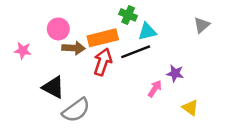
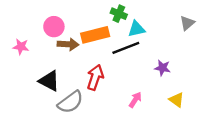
red arrow: (103, 62) -> (95, 77), moved
pink arrow: (155, 89) -> (135, 100), moved

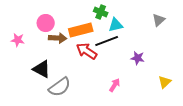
red arrow: (95, 77) -> (87, 51), moved, turned -75
yellow triangle: (177, 100) -> (165, 82), moved, turned 40

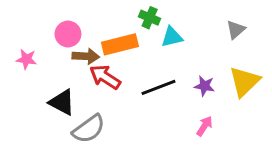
black line: (107, 41) -> (158, 87), moved
red arrow: (87, 51) -> (105, 77), moved
yellow triangle: (165, 82) -> (245, 81), moved, size x1.6
pink arrow: (115, 85) -> (204, 126), moved

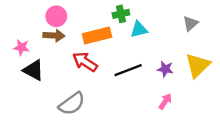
green cross: (150, 18) -> (121, 14), turned -35
pink circle: (68, 34) -> (56, 16), moved
brown arrow: (86, 56) -> (54, 35), moved
black triangle: (62, 102) -> (33, 70), moved

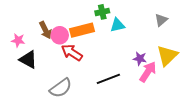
pink circle: (56, 16) -> (60, 35), moved
brown arrow: (54, 35) -> (45, 30), turned 60
black line: (128, 70) -> (108, 79), moved
pink arrow: (165, 101) -> (148, 72), moved, size x1.5

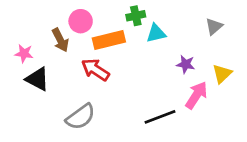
pink circle: (60, 35) -> (81, 21), moved
yellow triangle: (167, 56) -> (222, 74), size x0.7
purple star: (140, 59) -> (186, 64), moved
black line: (108, 79) -> (160, 117), moved

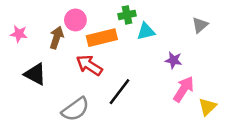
brown arrow: (60, 40) -> (57, 38), turned -135
pink star: (24, 53) -> (19, 34), moved
yellow triangle: (222, 74) -> (207, 107), moved
black line: (160, 117) -> (119, 92), moved, turned -32

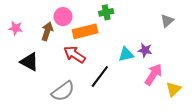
cyan triangle: (146, 31) -> (126, 54), moved

